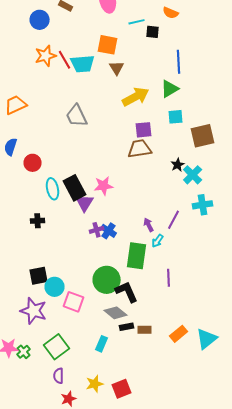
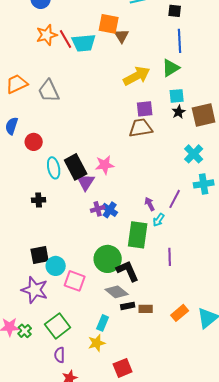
black square: (153, 32) -> (175, 11), moved
brown triangle: (117, 68) -> (122, 36), moved
gray trapezoid: (77, 116) -> (49, 91), moved
black star: (178, 165) -> (179, 112), moved
yellow star: (95, 384) -> (97, 343), moved

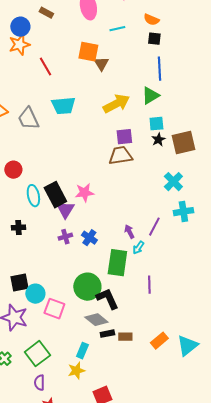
orange star: (47, 35) -> (19, 45), moved
cyan trapezoid: (84, 43) -> (63, 106), moved
purple cross: (98, 209) -> (65, 237), moved

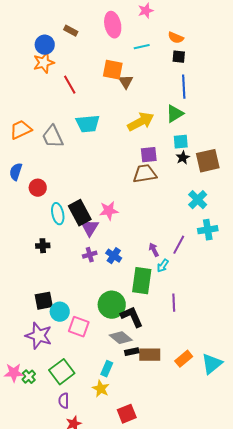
brown rectangle: (125, 337) -> (150, 355), size x1.5
yellow star: (76, 371) -> (101, 389), turned -30

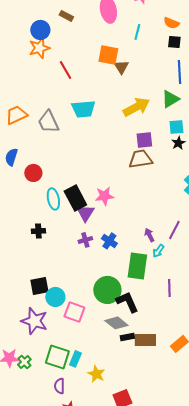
cyan line: (142, 47) -> (137, 32), turned -63
cyan rectangle: (107, 369) -> (75, 359), moved
green square: (62, 372) -> (57, 357), turned -35

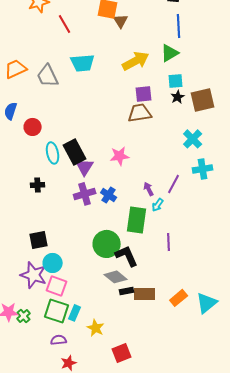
pink star: (104, 196) -> (120, 156), moved
purple cross: (85, 240) -> (85, 194), size x1.5
cyan circle: (55, 297) -> (53, 263), moved
pink square: (74, 312) -> (57, 286), moved
purple semicircle: (59, 386) -> (59, 340), turned 84

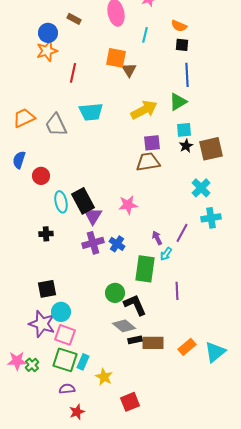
red line: (65, 24) -> (73, 73), turned 42
green circle: (107, 244) -> (115, 293), size x0.7

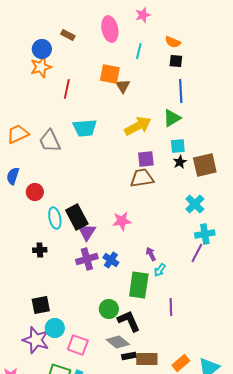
purple line: (182, 233) -> (197, 253), moved
pink square: (65, 335) -> (78, 345), moved

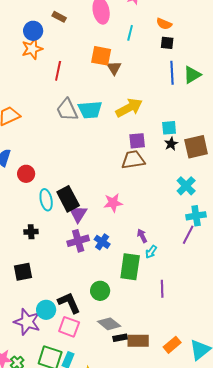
green triangle: (172, 118) -> (192, 75), moved
cyan trapezoid: (85, 128) -> (90, 110), moved
gray trapezoid: (50, 141) -> (67, 110), moved
black square: (41, 305) -> (23, 272), moved
black L-shape: (129, 321) -> (69, 303), moved

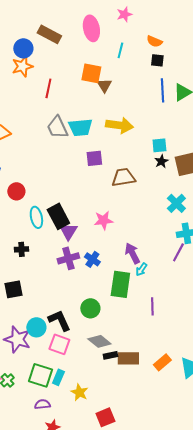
brown rectangle: (59, 17) -> (49, 34), size x1.6
yellow arrow: (129, 108) -> (119, 125), turned 36
purple square: (137, 141) -> (94, 158), moved
purple arrow: (142, 236) -> (132, 253), size x1.5

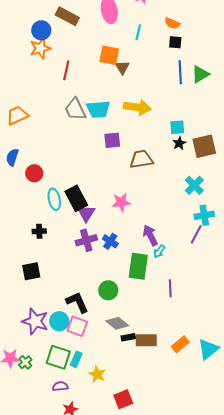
cyan circle: (36, 327) -> (59, 321), moved

